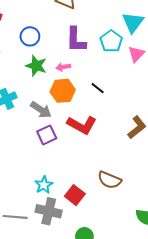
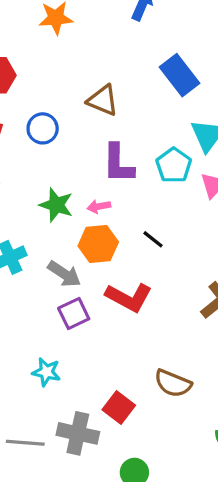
blue circle: (30, 36) -> (43, 128), moved
cyan star: (44, 185) -> (46, 372), moved, turned -30

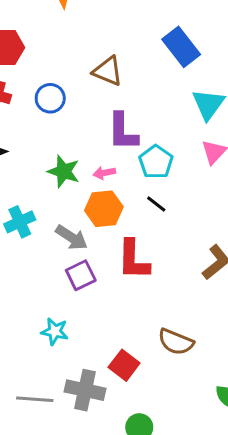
cyan pentagon: (174, 165) -> (156, 162), moved
red L-shape: (129, 297) -> (133, 260), turned 63

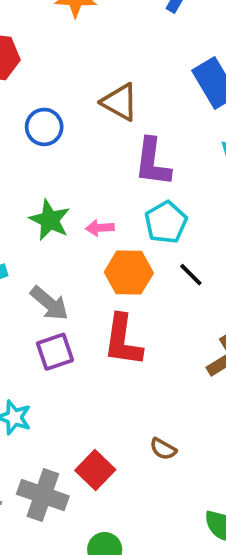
purple L-shape: (123, 132) -> (152, 162), moved
black line: (156, 204) -> (191, 275), moved
orange hexagon: (104, 209) -> (129, 273), moved
brown semicircle: (176, 342) -> (163, 449), size x0.6

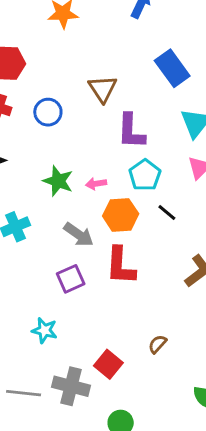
brown triangle: (120, 102) -> (103, 89), turned 32
gray arrow: (49, 303) -> (79, 234), moved
brown semicircle: (163, 449) -> (158, 344), turned 108

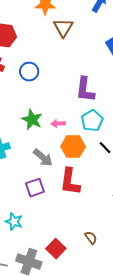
brown triangle: (103, 89) -> (63, 28), moved
brown semicircle: (158, 344) -> (91, 238), turned 96

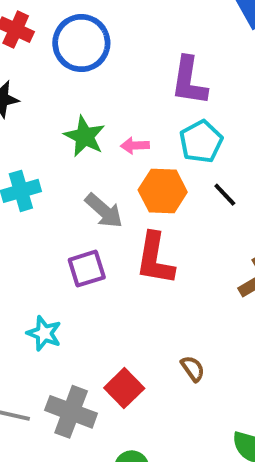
blue circle: (29, 72) -> (81, 43), size x1.5

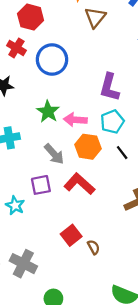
pink arrow: (135, 146) -> (75, 120), size x1.5
red L-shape: (155, 259) -> (79, 184), turned 116
cyan star: (44, 333) -> (15, 205), moved
red square: (124, 388) -> (71, 235), moved

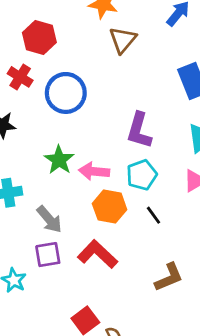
gray arrow: (54, 154) -> (49, 219), moved

